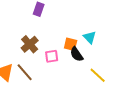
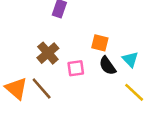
cyan triangle: (90, 37) -> (130, 59), moved
orange square: (71, 44) -> (100, 43), moved

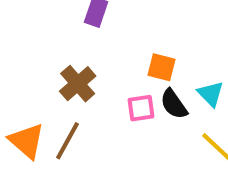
pink square: (76, 68) -> (141, 108), moved
brown line: (42, 89) -> (67, 141), turned 70

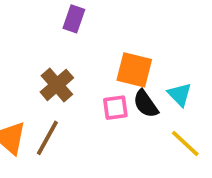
orange square: (162, 67) -> (134, 70), size x1.4

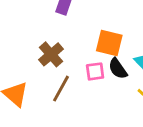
brown line: (47, 138) -> (61, 89), moved

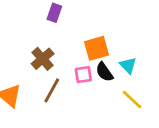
orange square: (109, 43) -> (96, 48), turned -30

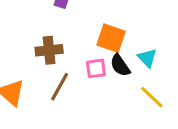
orange square: (96, 48) -> (111, 38), turned 35
brown cross: (43, 59) -> (49, 50), turned 35

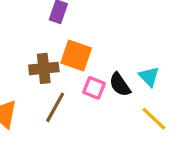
orange square: (111, 38) -> (76, 55), moved
pink square: (96, 68) -> (94, 88), turned 30

